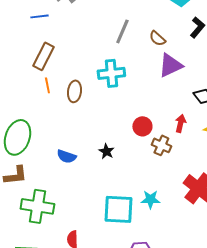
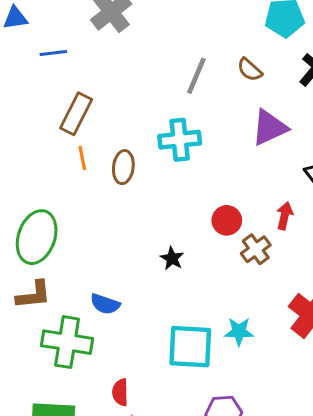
blue line: (39, 16) -> (53, 53), moved
brown semicircle: (157, 38) -> (250, 70), moved
brown cross: (161, 145) -> (256, 249), turned 30
blue semicircle: (66, 156) -> (105, 304), moved

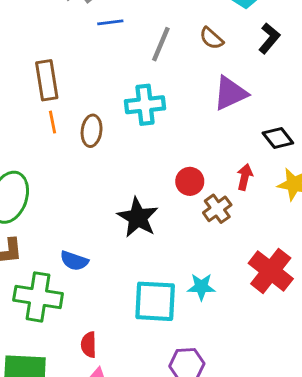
blue line: (53, 53) -> (110, 22), moved
brown rectangle: (76, 114) -> (47, 80), turned -36
black star: (172, 258) -> (138, 217), size x1.8

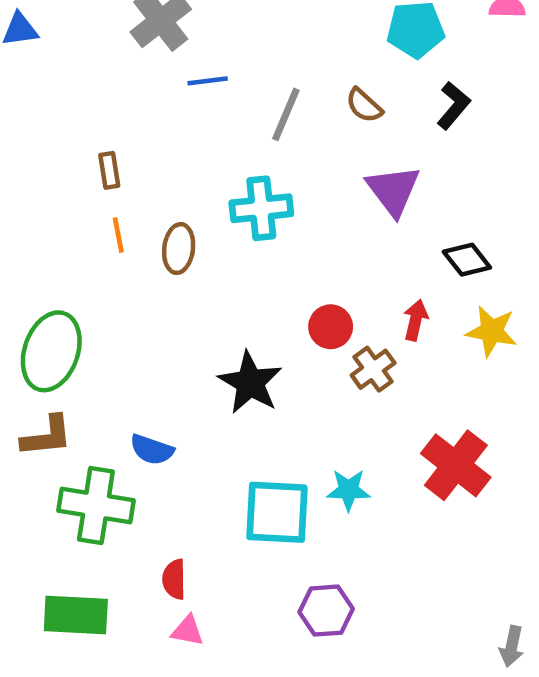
brown rectangle: (47, 80) -> (109, 170), size x0.6
purple triangle: (230, 93) -> (393, 190), turned -42

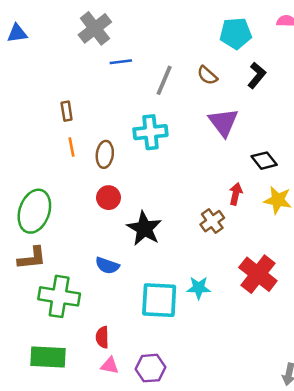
red circle: (331, 327) -> (109, 198), moved
blue semicircle: (152, 450) -> (107, 266), moved
purple hexagon: (326, 611) -> (150, 368), moved

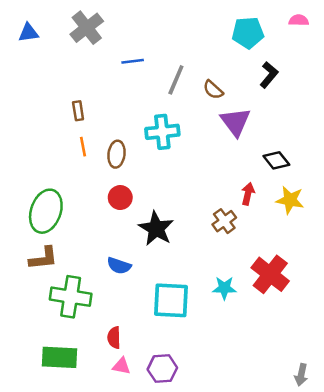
gray cross: (95, 28) -> (87, 28), moved
brown semicircle: (207, 75) -> (213, 90), moved
cyan star: (199, 288) -> (224, 288), moved

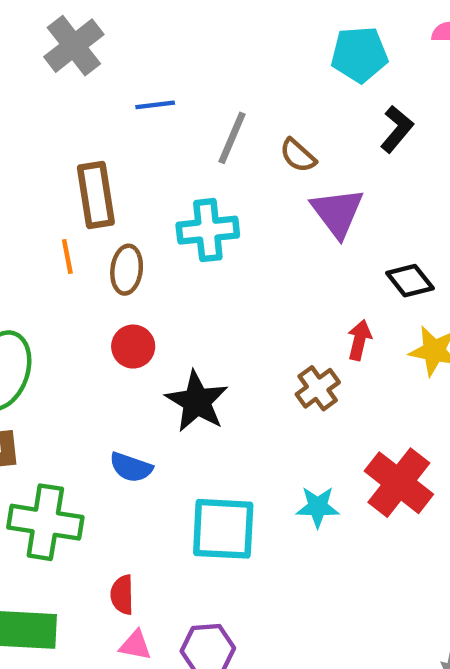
brown rectangle: (78, 111) -> (96, 195), moved, size x1.8

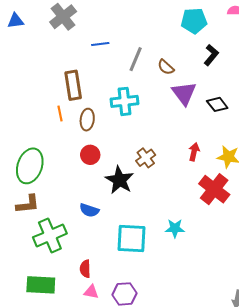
black diamond: (410, 281) -> (217, 104), moved
brown cross: (318, 388) -> (146, 158), moved
red cross: (399, 483) -> (214, 189), moved
green cross: (45, 522) -> (50, 235), turned -32

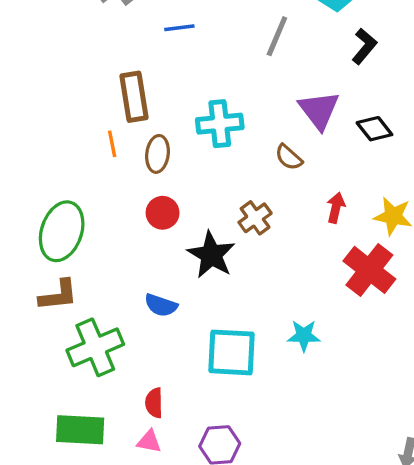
gray line: (136, 59) -> (277, 36), moved
brown semicircle: (166, 67) -> (289, 157), moved
pink triangle: (91, 292) -> (149, 442), moved

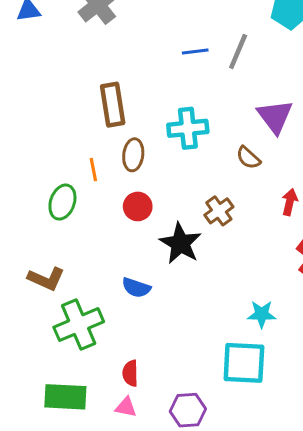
blue line: (179, 28) -> (195, 52), moved
orange line: (112, 144) -> (93, 170), moved
green ellipse: (62, 231) -> (62, 202), moved, size x0.7
brown L-shape: (58, 295) -> (46, 279), turned 30
cyan square: (232, 352) -> (244, 363), moved

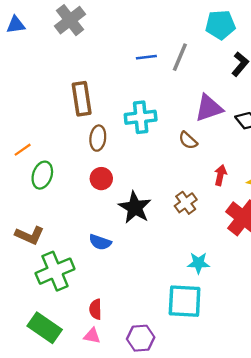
purple triangle: (275, 116) -> (209, 108), turned 48
orange line: (93, 170) -> (23, 150), moved, turned 66
brown cross: (219, 211) -> (186, 203), moved
green rectangle: (65, 397) -> (45, 328), turned 32

